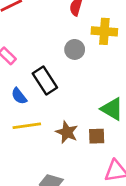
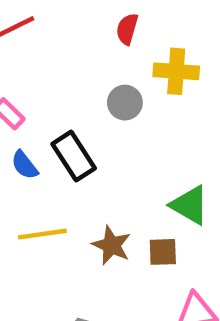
blue semicircle: (19, 96) -> (25, 165), moved

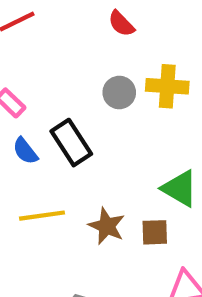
red semicircle: (127, 29) -> (121, 24), turned -60
yellow cross: (176, 71) -> (167, 86), moved

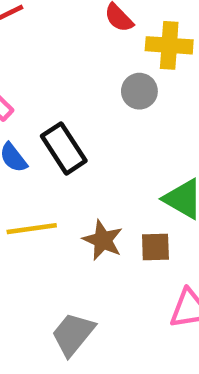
yellow cross: (167, 86) -> (169, 45), moved
gray circle: (119, 92) -> (139, 91), moved

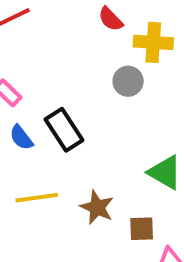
brown square: (155, 247) -> (142, 229), moved

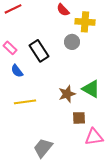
black rectangle: (64, 130) -> (39, 51), moved
brown star: (97, 207) -> (67, 94), moved, turned 30

